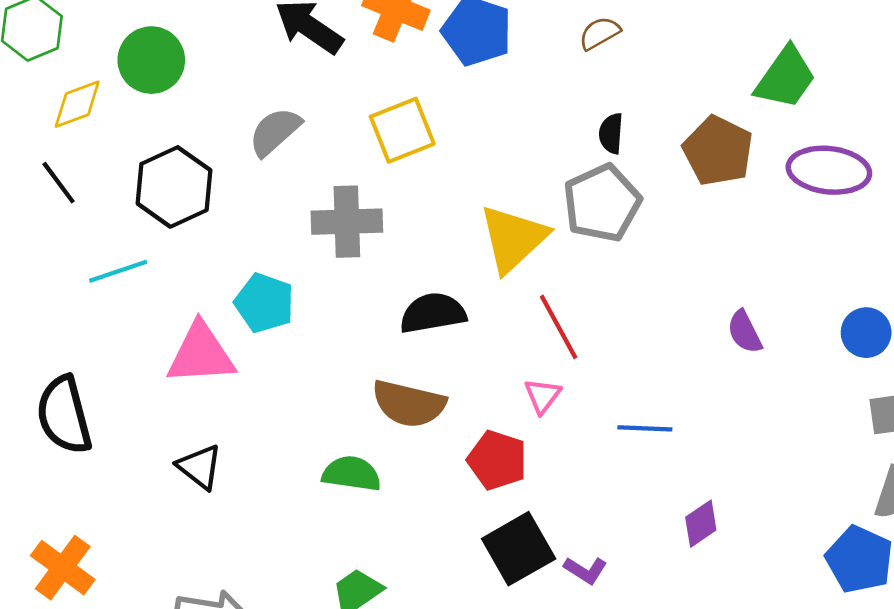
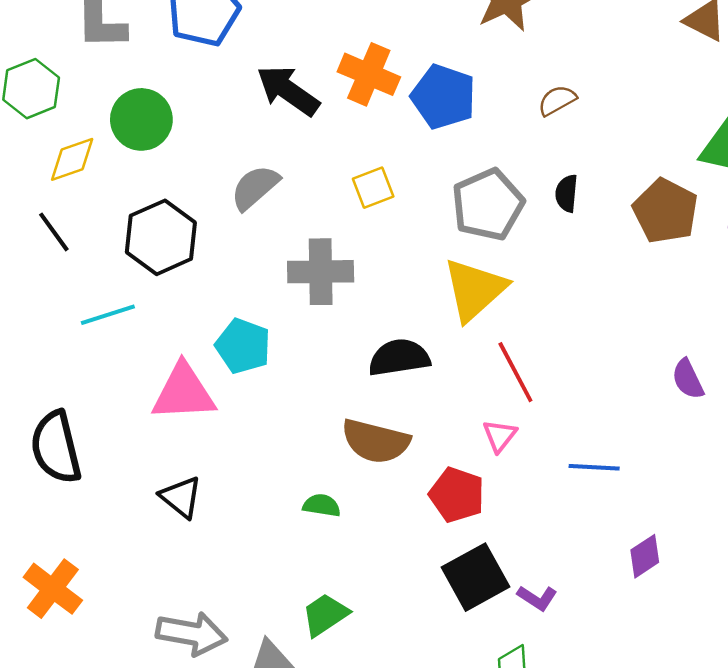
yellow square: (402, 130) -> (373, 188), size x0.7
gray pentagon: (602, 203) -> (488, 205), moved
green semicircle: (352, 474) -> (322, 505), size x0.7

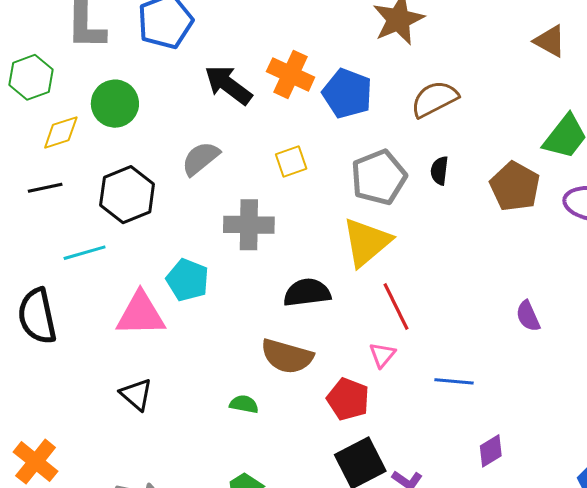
brown semicircle: (557, 100) -> (435, 99), size x1.6
black line: (54, 232) -> (45, 188), turned -68
black semicircle: (56, 447) -> (37, 316), moved

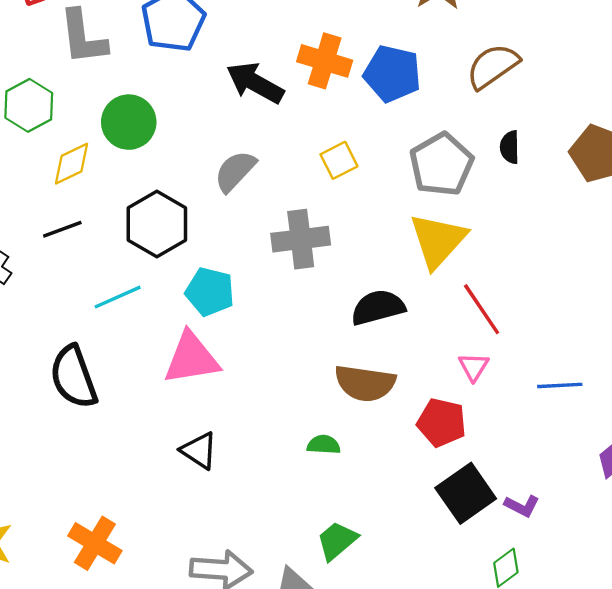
cyan pentagon: (188, 280) -> (210, 292), moved

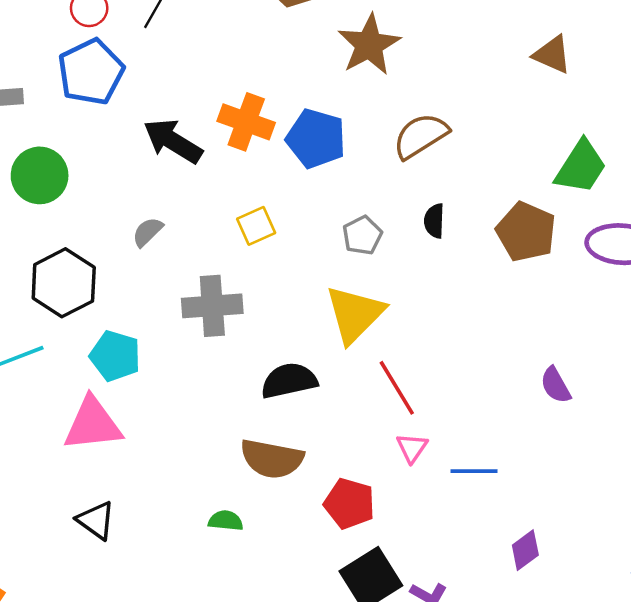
gray pentagon: (441, 164) -> (362, 235), size x0.6
gray semicircle: (235, 171) -> (148, 232), size x0.7
pink triangle: (474, 367) -> (412, 448), moved

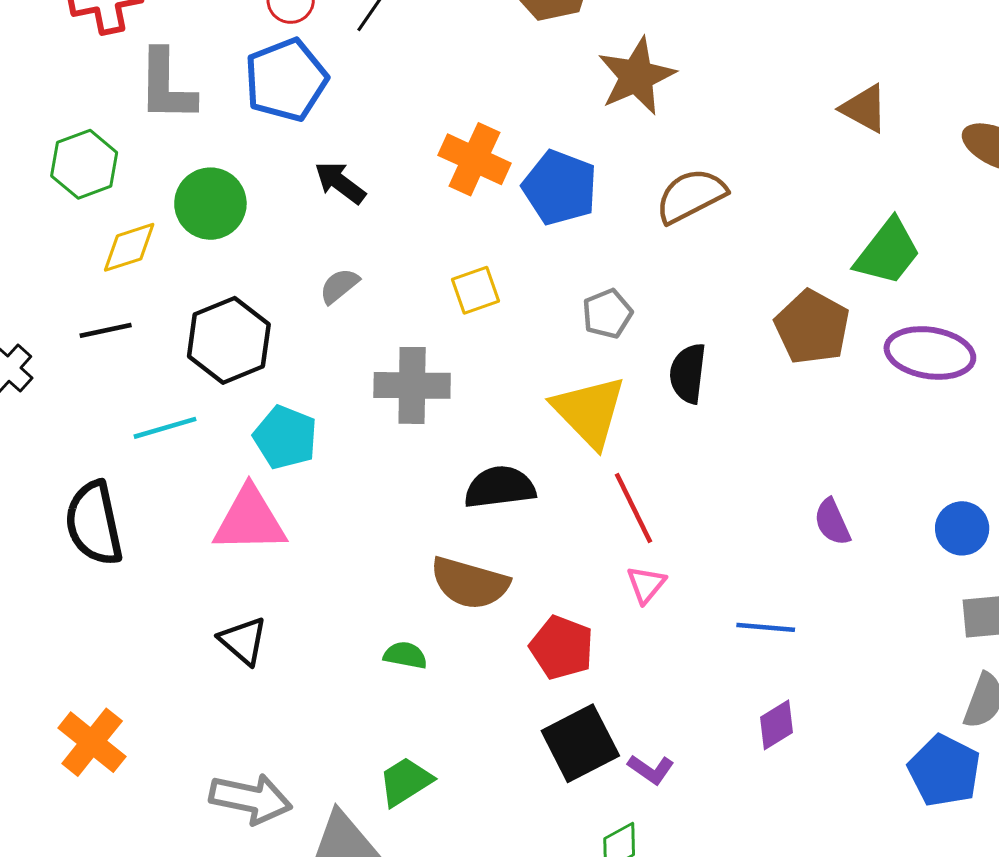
black arrow: (173, 141) -> (340, 183), moved, size x0.7
black semicircle: (434, 221) -> (688, 373), moved, size x1.4
yellow triangle: (355, 314) -> (589, 411), turned -34
blue line: (474, 471) -> (766, 627), moved

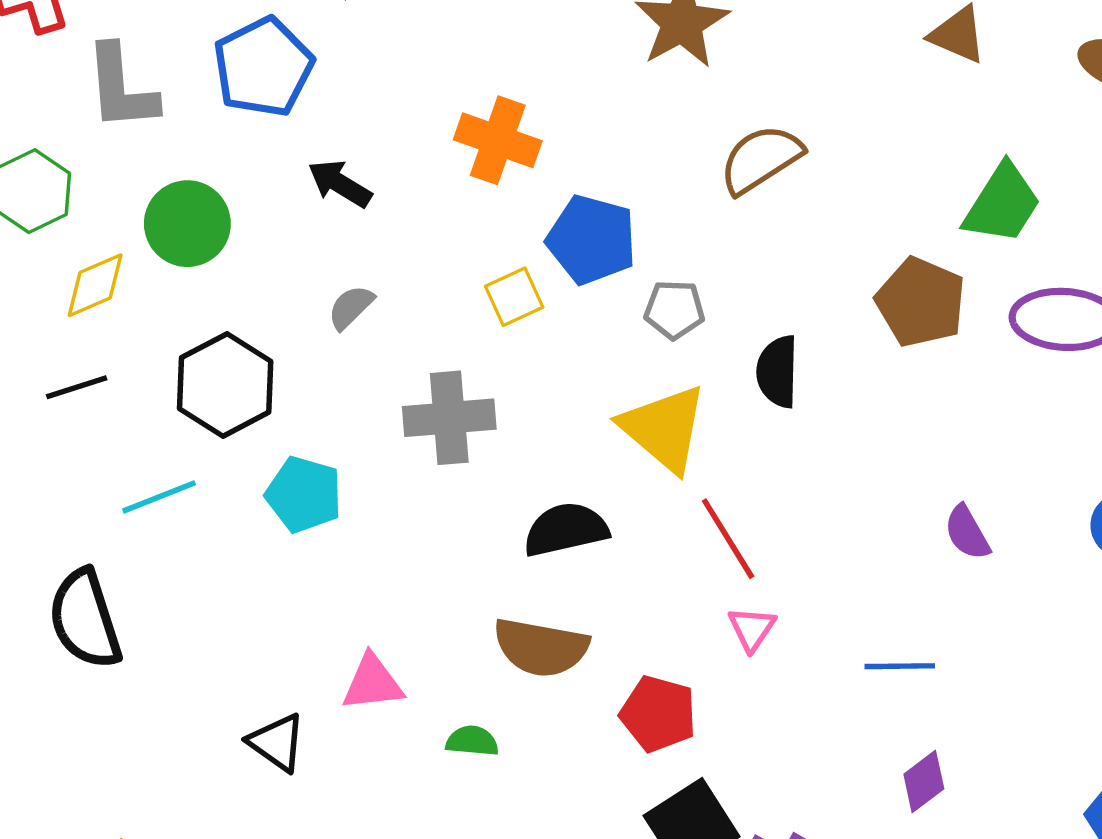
blue pentagon: (560, 188) -> (592, 240), moved
gray pentagon: (607, 314) -> (674, 310), turned 30
pink triangle: (250, 520) -> (372, 683), moved, size x0.7

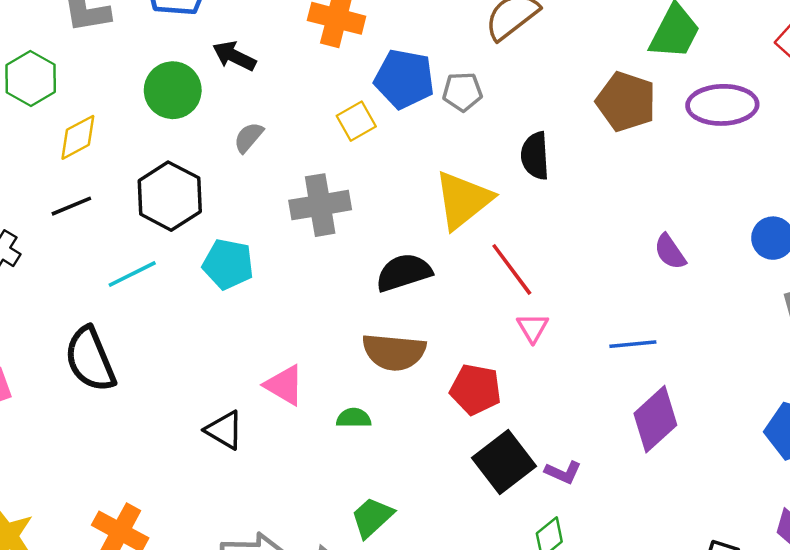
green circle: (187, 224) -> (173, 90), moved
gray pentagon: (674, 310) -> (462, 92), moved
yellow triangle: (664, 428) -> (463, 200), turned 46
pink triangle: (372, 683) -> (284, 385), turned 42
purple diamond: (924, 782) -> (655, 419), size x1.6

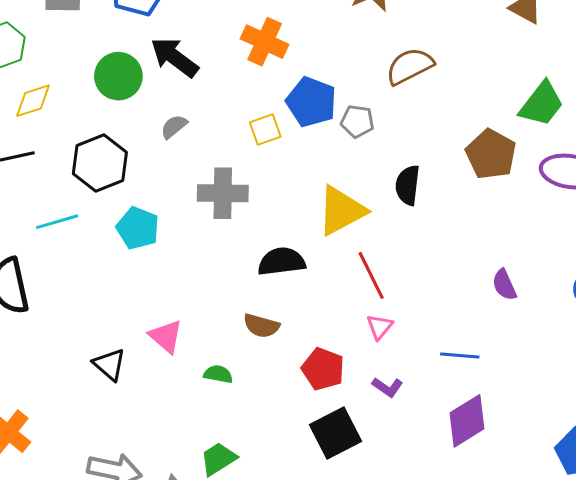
black arrow: (234, 56) -> (174, 57), size x1.4
brown semicircle: (394, 352) -> (261, 326), size x0.7
purple L-shape: (563, 472) -> (388, 387), moved

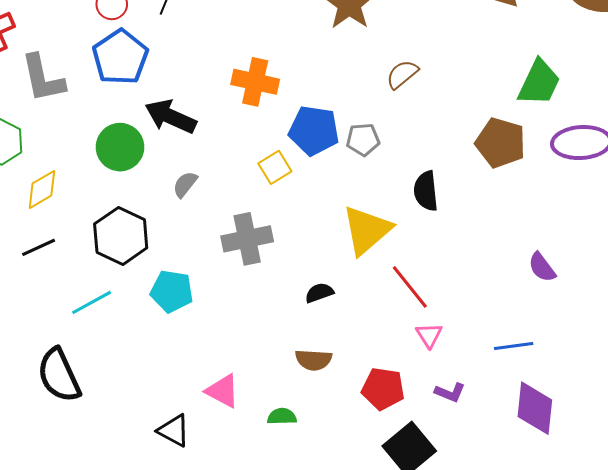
brown semicircle: (410, 66) -> (402, 74), size x0.7
black semicircle: (282, 262) -> (319, 293), size x0.6
purple diamond: (467, 421) -> (535, 408), turned -40

